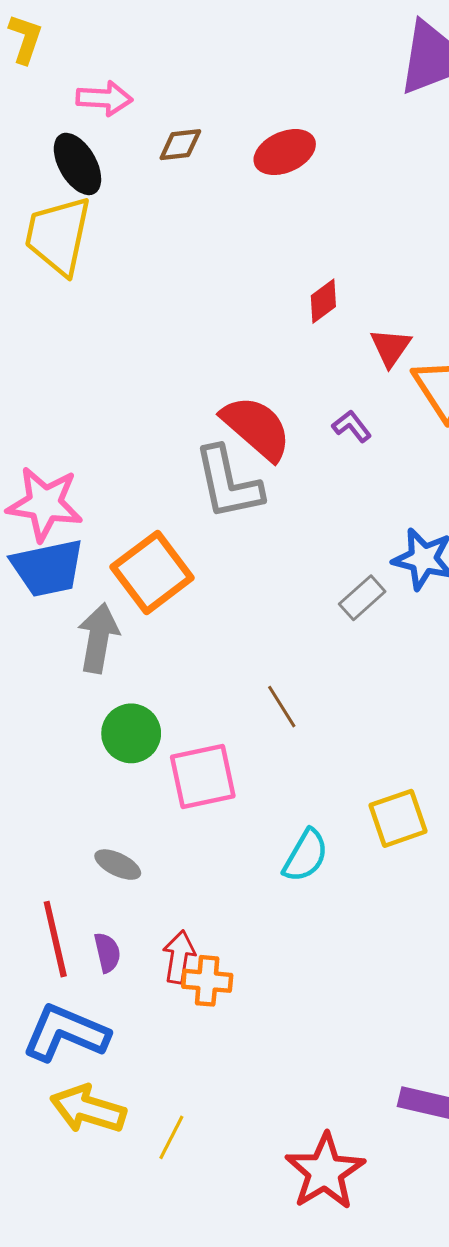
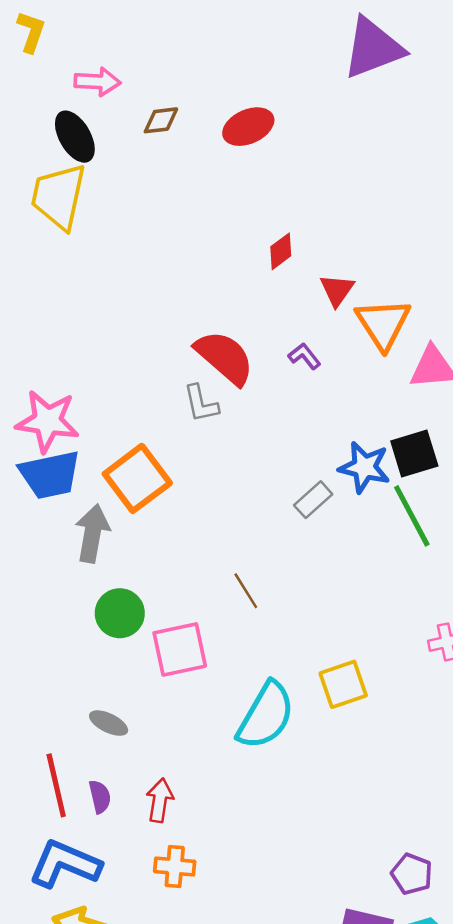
gray L-shape: (228, 483) -> (201, 404), size x0.6
cyan semicircle: (306, 856) -> (266, 716), size x1.5
orange cross: (207, 981) -> (175, 867), moved

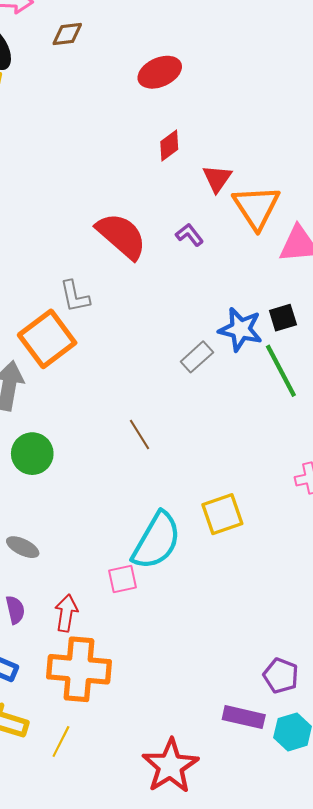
red ellipse: (248, 127) -> (160, 72), moved
gray L-shape: (201, 404) -> (75, 296), moved
black square: (414, 454) -> (283, 318), size x0.7
pink square: (180, 649) -> (123, 579), moved, size x0.6
orange cross: (175, 867) -> (79, 669), size x1.8

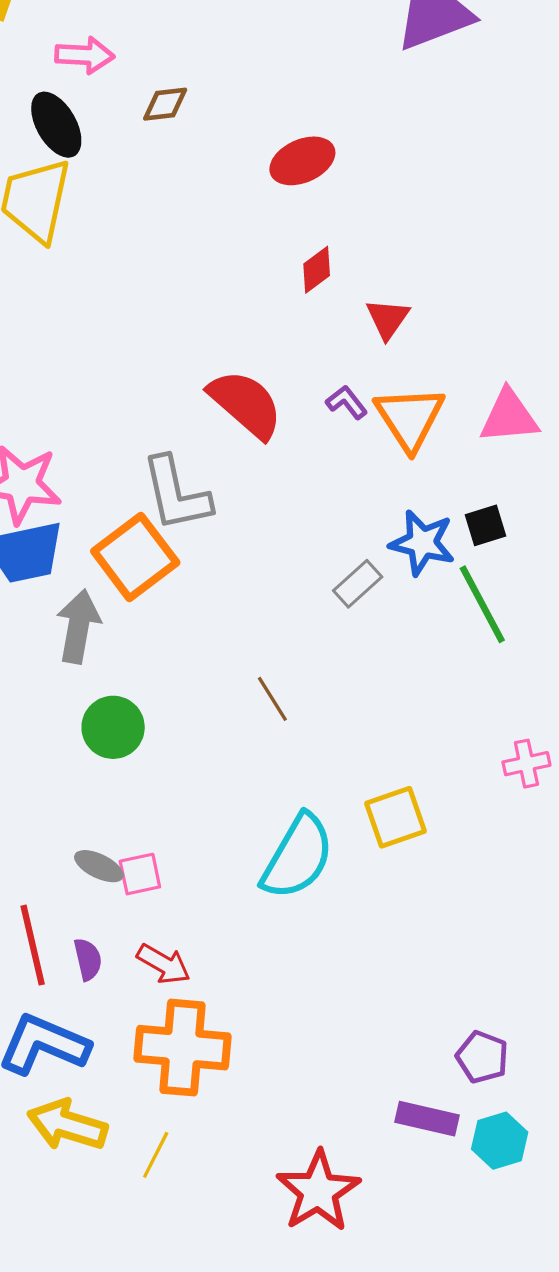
orange triangle: (256, 207) -> (410, 418), moved
gray L-shape: (75, 296) -> (176, 494), size x1.6
pink square: (123, 579) -> (140, 874), moved
red arrow: (66, 613) -> (164, 964), turned 111

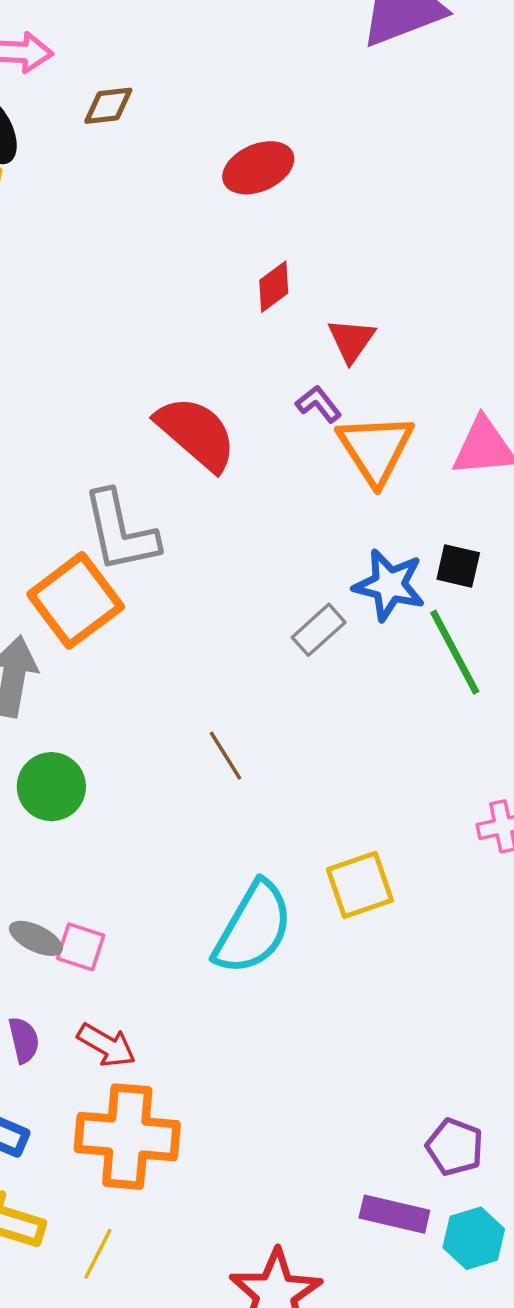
purple L-shape: (347, 402) -> (319, 404), moved
black square: (485, 525) -> (458, 566), turned 30
pink square: (140, 874) -> (81, 947), turned 30

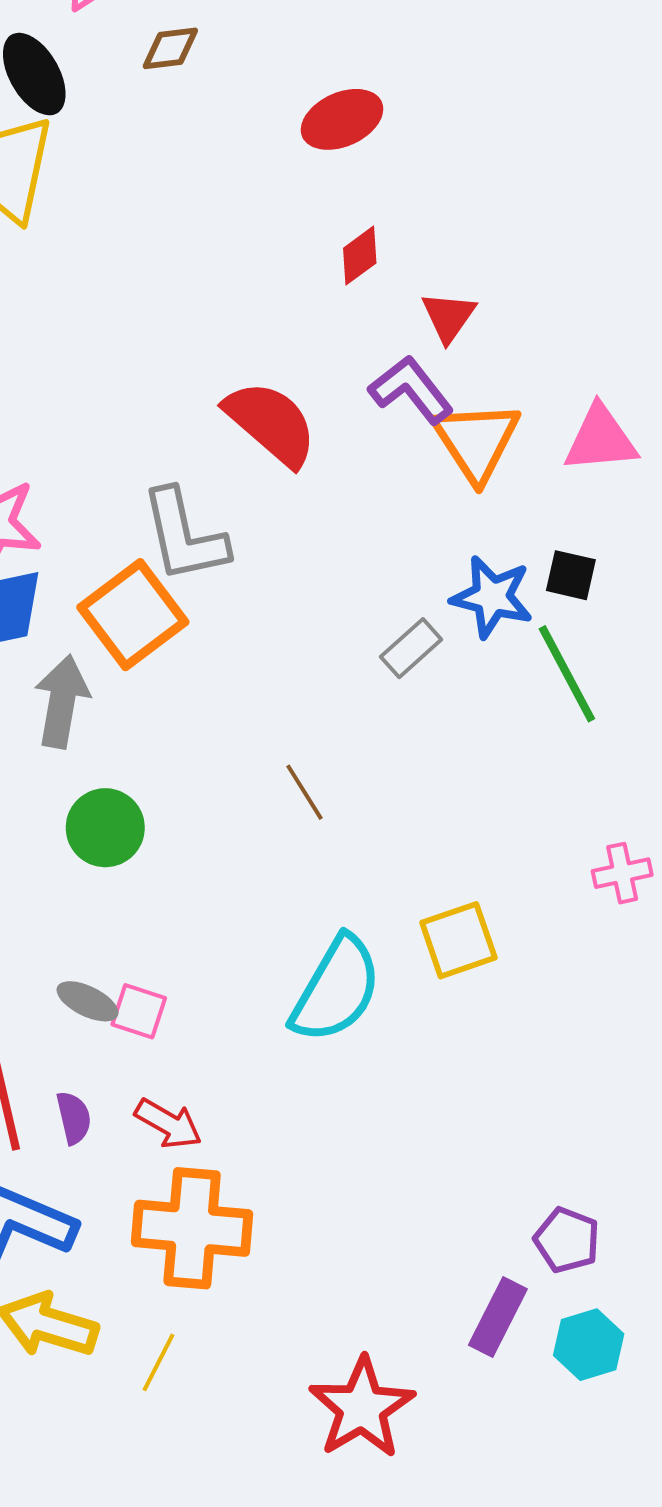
purple L-shape: (319, 404) -> (411, 390), size x1.6
purple rectangle: (394, 1214) -> (498, 1317), turned -76

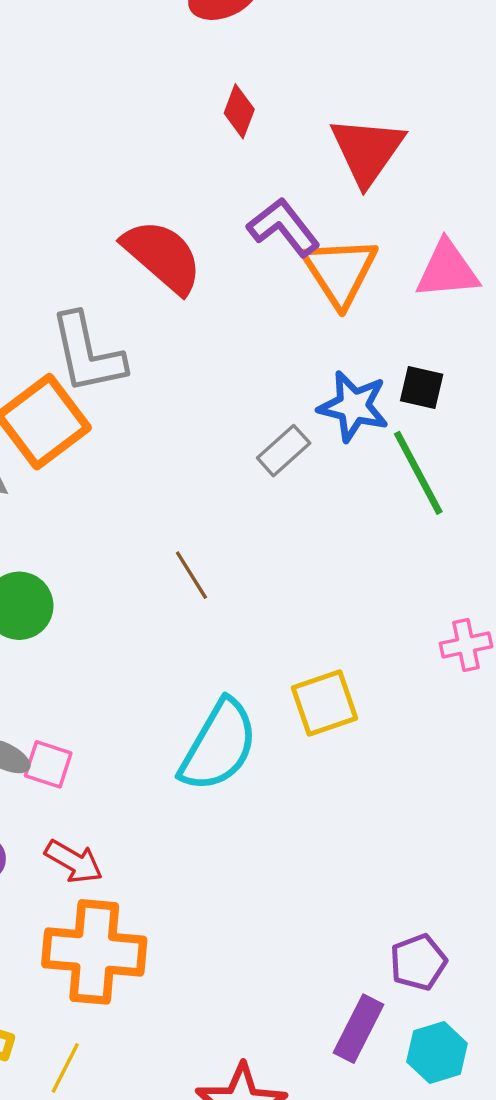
red diamond: (360, 256) -> (239, 111), turned -33
red triangle: (449, 317) -> (367, 150), moved, size x1.6
purple pentagon: (567, 1240) -> (418, 962), turned 30

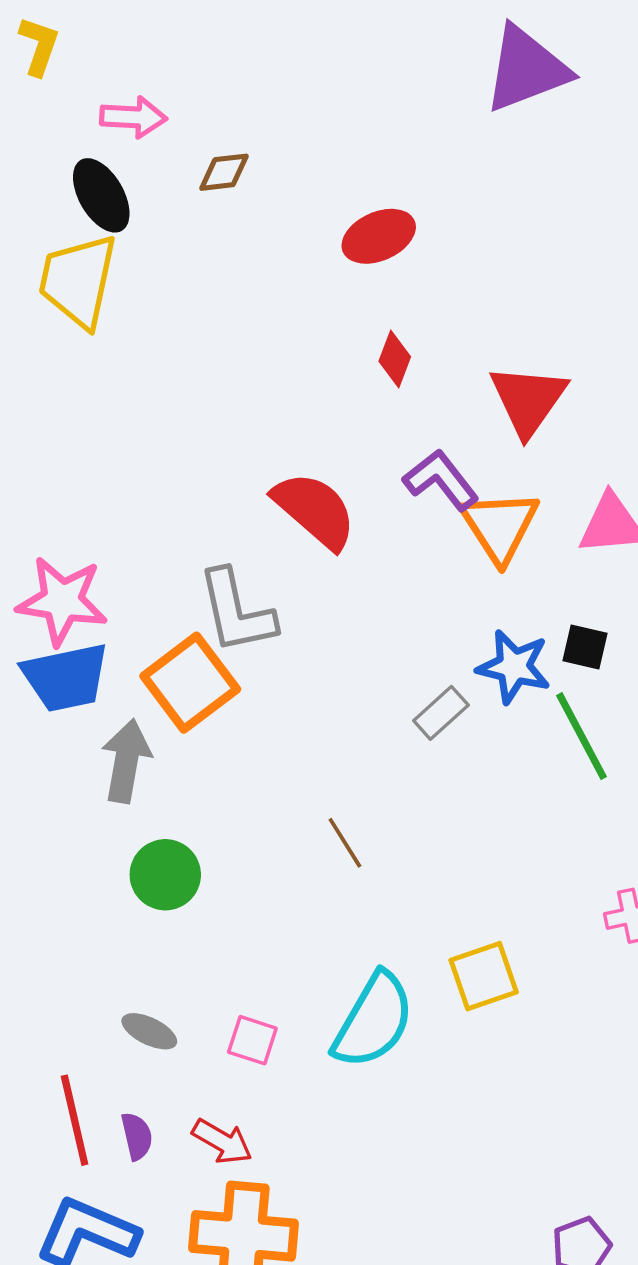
pink square: (48, 764) -> (252, 1040), moved

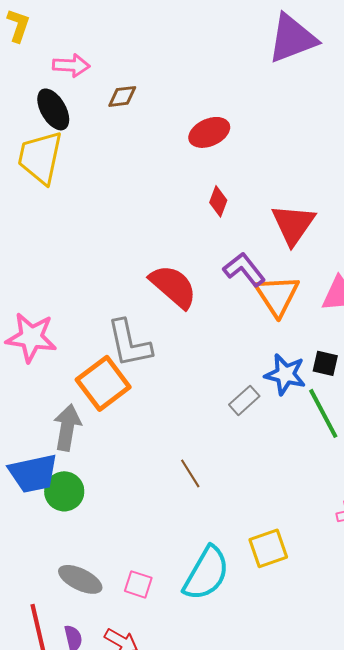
blue trapezoid: (66, 677) -> (33, 473), moved
green circle: (165, 875) -> (64, 491), moved
gray ellipse: (149, 1031) -> (80, 579), size x1.4

